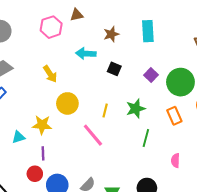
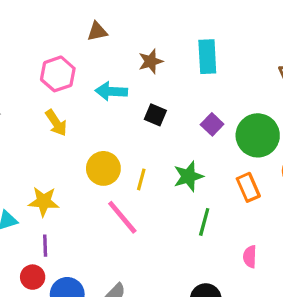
pink hexagon: (51, 27) -> (58, 74), moved
yellow circle: (67, 103) -> (103, 168), moved

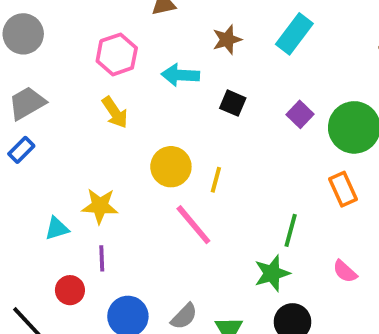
cyan rectangle: (207, 57) -> (294, 34), turned 40
green star: (188, 176) -> (272, 273), moved
pink semicircle: (250, 257) -> (345, 271), turned -50
red circle: (33, 277) -> (70, 290), moved

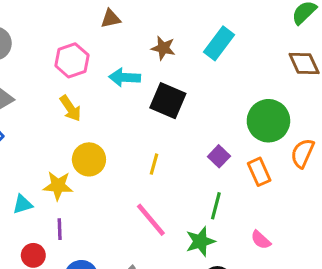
brown star: (227, 40) -> (163, 48), turned 30
black square: (233, 103) -> (168, 101), size x1.6
purple square: (300, 114) -> (219, 156), moved
yellow circle: (171, 167) -> (89, 159), moved
pink line: (193, 225) -> (151, 220), moved

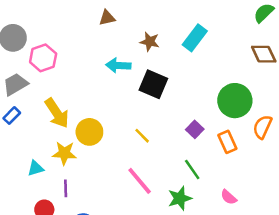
pink hexagon: (72, 60) -> (43, 58), moved
yellow arrow: (70, 108) -> (57, 113), moved, size x1.4
yellow line: (154, 164) -> (142, 136), turned -60
green line: (216, 206) -> (192, 170), turned -50

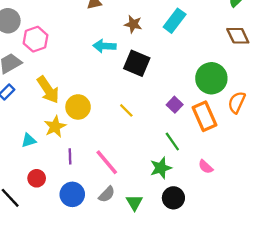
orange rectangle: (227, 142) -> (204, 116), size x1.4
yellow star: (64, 153) -> (55, 127), turned -30
pink line: (140, 181) -> (107, 162), moved
purple line: (66, 188) -> (70, 156), moved

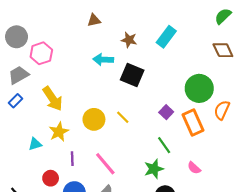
yellow circle: (78, 107) -> (94, 119), moved
red circle: (37, 178) -> (51, 178), moved

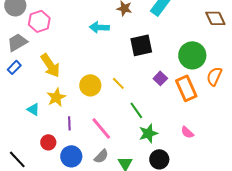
black square: (132, 75) -> (141, 45), moved, turned -35
cyan triangle: (35, 144) -> (33, 109), turned 48
green line: (164, 145) -> (136, 110), moved

